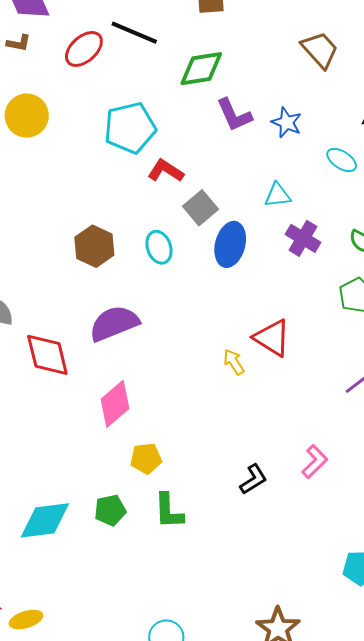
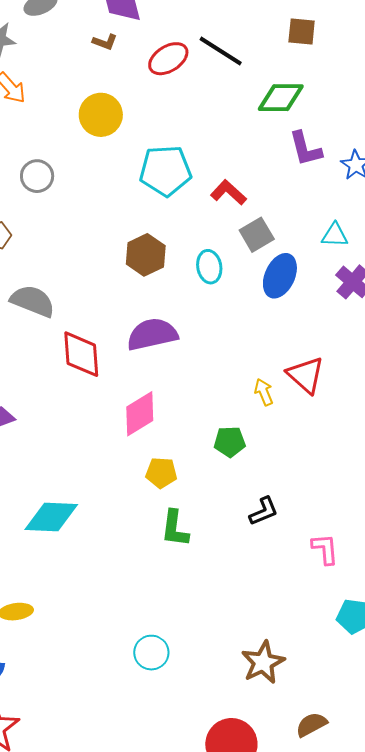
cyan pentagon: (130, 128) -> (165, 171), moved
pink L-shape: (315, 462) -> (325, 549), moved, turned -60
green pentagon: (110, 510) -> (230, 442), moved

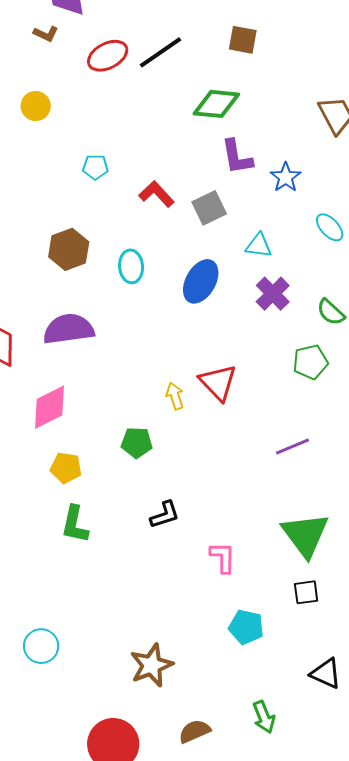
black line: (221, 51) -> (160, 52), turned -72
yellow circle: (101, 115) -> (36, 106), size x0.7
cyan pentagon: (165, 171) -> (95, 167), size x0.5
gray square: (257, 235) -> (209, 208), moved

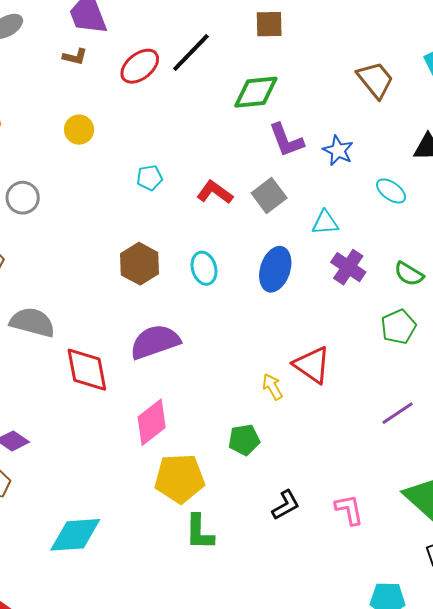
yellow pentagon: (66, 468) -> (180, 478), size x1.6
pink L-shape: (223, 557) -> (349, 510), moved

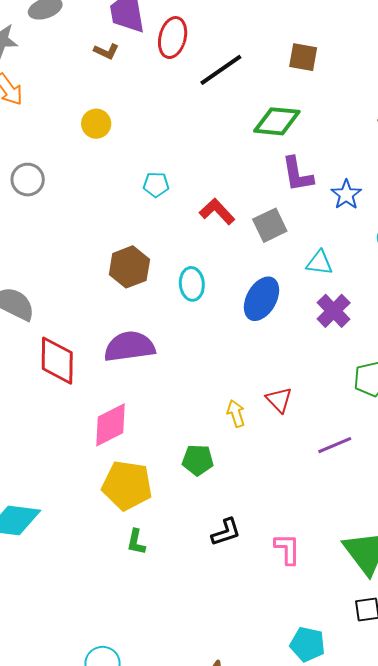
red ellipse: (140, 66) -> (173, 38), moved, turned -48
red triangle: (312, 365) -> (279, 400), size x0.7
purple line: (398, 413) -> (335, 445), moved
green L-shape: (199, 532) -> (136, 542), size x0.7

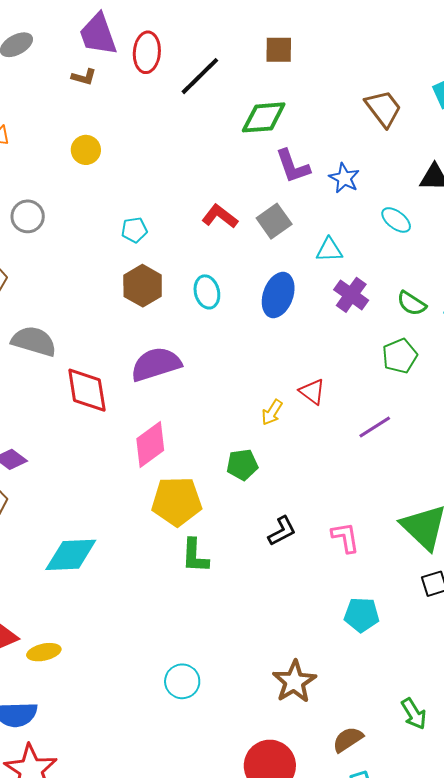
cyan pentagon: (156, 185) -> (134, 230), moved
yellow arrow: (236, 413) -> (272, 412), turned -120
green L-shape: (136, 542) -> (195, 556), size x1.4
cyan pentagon: (308, 644) -> (362, 615), moved

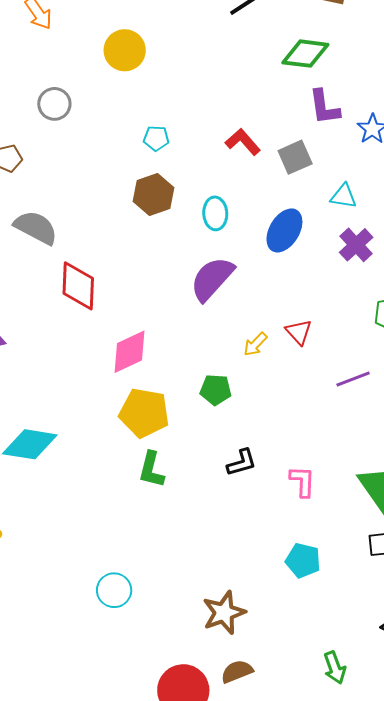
yellow circle: (86, 150) -> (125, 50), size x1.4
purple semicircle: (156, 364) -> (212, 279), moved, turned -42
brown semicircle: (348, 739) -> (237, 671), moved

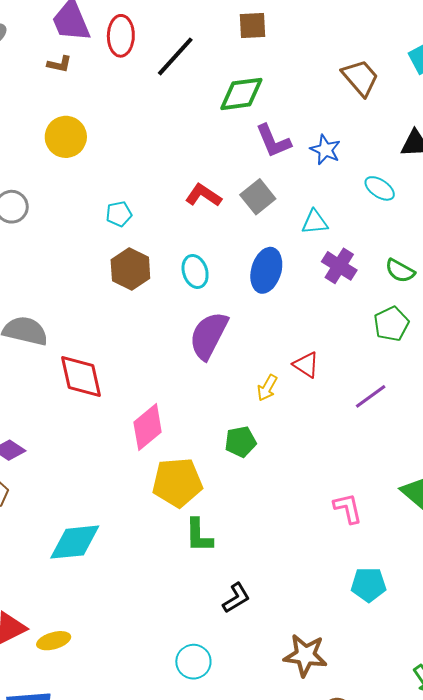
black L-shape: (242, 463) -> (236, 598), moved
brown star: (224, 613) -> (305, 655), turned -30

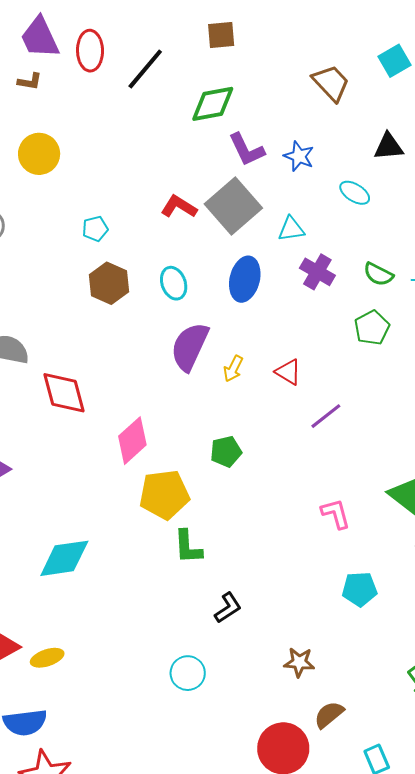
gray square: (258, 197) -> (233, 206), size x1.6
yellow arrow: (267, 388) -> (233, 369), moved
purple line: (371, 396) -> (326, 416), moved
brown star: (305, 655) -> (299, 662), size x0.7

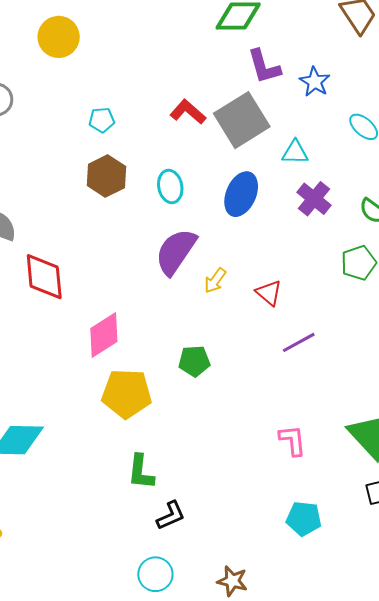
green L-shape: (188, 547) -> (141, 472), moved
cyan circle: (188, 673) -> (155, 574), moved

